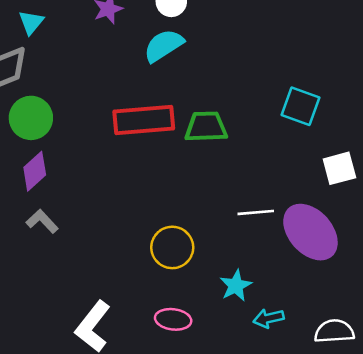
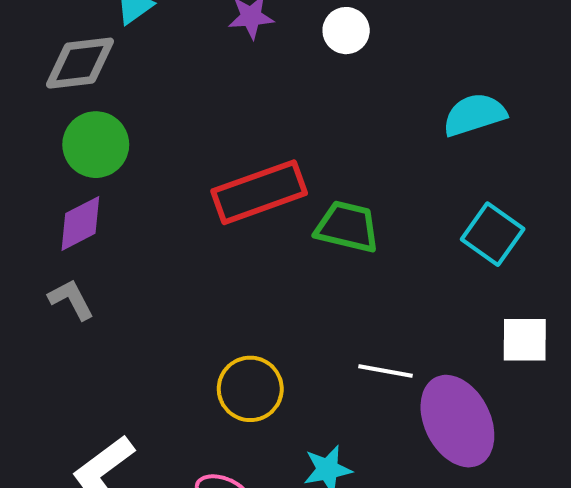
cyan semicircle: (164, 46) -> (474, 115), moved
red rectangle: (144, 120) -> (259, 192), turned -30

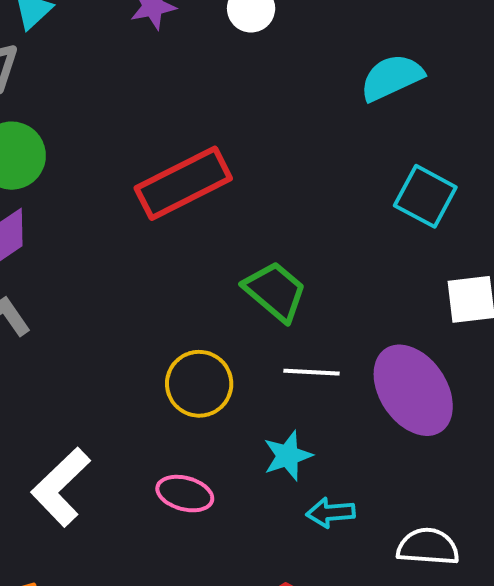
green trapezoid: (347, 227) -> (275, 291), moved, turned 34
white line: (386, 371) -> (311, 372), moved

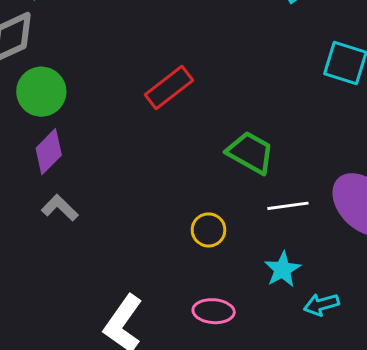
red rectangle: (183, 183) -> (169, 88), size x0.7
yellow circle: (199, 384) -> (208, 230), size x0.7

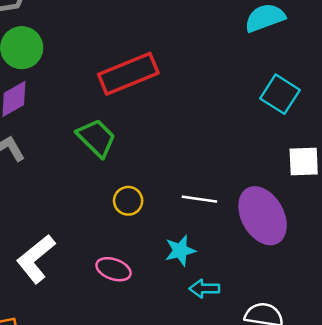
red rectangle: (169, 88) -> (128, 74), size x1.4
green trapezoid: (250, 153) -> (96, 138), moved

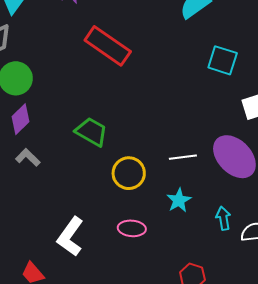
red rectangle: (128, 74) -> (108, 46), moved, turned 72
yellow circle: (128, 201) -> (129, 173), size x1.4
cyan arrow: (204, 289) -> (223, 218), moved, turned 95

